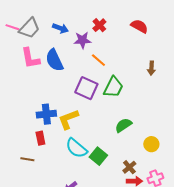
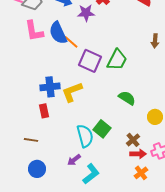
orange line: (98, 60) -> (71, 42), moved
green semicircle: (123, 125) -> (127, 98), turned 66
cyan semicircle: (76, 148) -> (85, 136), moved, turned -145
brown line: (27, 159) -> (31, 140), moved

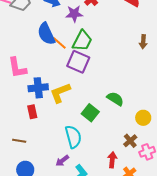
pink L-shape: (34, 31) -> (17, 68), moved
green trapezoid: (117, 60) -> (82, 41), moved
green square: (102, 129) -> (90, 113), moved
brown cross: (133, 140) -> (130, 141), moved
red arrow: (138, 154) -> (112, 160), moved, turned -84

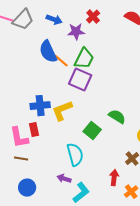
pink L-shape: (17, 68) -> (19, 138), moved
purple arrow: (62, 161) -> (64, 179), turned 56

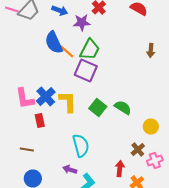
blue cross: (40, 106) -> (46, 96), turned -36
yellow L-shape: (62, 111) -> (68, 102), turned 110
green square: (92, 131) -> (98, 108), moved
pink L-shape: (19, 138) -> (25, 98), moved

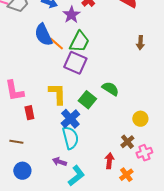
purple star: (82, 22) -> (71, 15), turned -30
blue cross: (46, 96) -> (70, 119), moved
green semicircle: (123, 108) -> (110, 89), moved

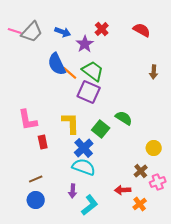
green trapezoid: (79, 42) -> (93, 71), turned -80
cyan semicircle: (70, 138) -> (84, 167), turned -55
brown line: (16, 142) -> (36, 179), moved, turned -32
red arrow: (109, 161) -> (123, 190), turned -98
purple arrow: (59, 162) -> (73, 191), turned -104

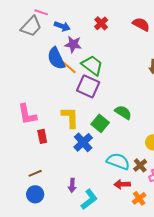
pink line: (15, 31) -> (41, 12), moved
purple star: (85, 44) -> (73, 44), moved, turned -30
cyan semicircle: (84, 167) -> (118, 161), moved

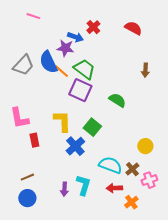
gray trapezoid: (31, 26) -> (23, 65), moved
blue arrow: (62, 26) -> (75, 37), moved
green semicircle: (123, 112) -> (117, 100), moved
cyan L-shape: (89, 199) -> (83, 185), moved, turned -35

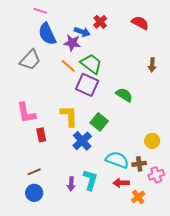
blue semicircle: (48, 62) -> (47, 34), moved
brown cross: (132, 169) -> (139, 164), turned 32

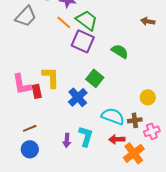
brown arrow: (152, 65) -> (148, 21), turned 96
pink L-shape: (26, 113) -> (22, 84), moved
yellow L-shape: (69, 116) -> (51, 77), moved
orange cross: (138, 197) -> (134, 153), size x1.5

